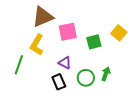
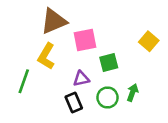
green square: (94, 42) -> (109, 62), moved
purple triangle: (65, 63) -> (81, 79), turned -40

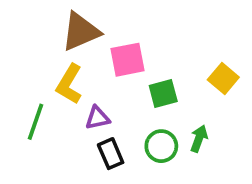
yellow square: (149, 41) -> (223, 78), moved
purple triangle: (81, 79) -> (97, 118), moved

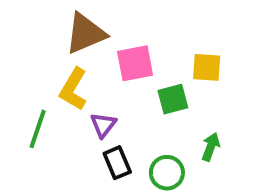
yellow square: (223, 78) -> (207, 67), moved, turned -36
purple triangle: (97, 118) -> (103, 125), turned -40
green circle: (161, 146) -> (167, 173), moved

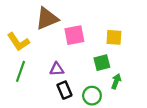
yellow L-shape: (73, 89) -> (18, 42), moved, turned -65
green square: (173, 99) -> (102, 63), moved
purple triangle: (103, 125) -> (57, 69), turned 48

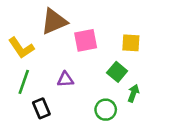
green square: (102, 63) -> (117, 72), turned -35
black rectangle: (64, 90) -> (41, 108), moved

